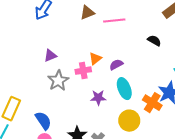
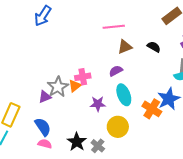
brown triangle: (87, 13) -> (125, 47), moved
purple triangle: (50, 56) -> (45, 97), moved
orange triangle: (95, 59) -> (75, 86), moved
yellow circle: (129, 121) -> (118, 127), moved

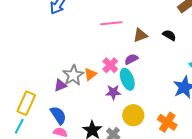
pink line: (114, 27) -> (111, 23), moved
pink cross: (83, 77) -> (110, 65), moved, turned -35
cyan ellipse: (124, 95) -> (127, 79), moved
orange cross: (152, 109) -> (167, 122), moved

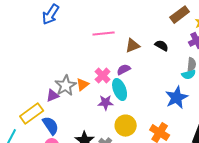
yellow rectangle: (26, 103) -> (32, 114), moved, turned 30

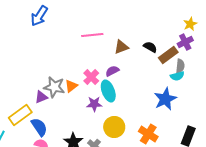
brown rectangle: (180, 15) -> (168, 55), moved
gray star: (66, 86) -> (54, 87), turned -30

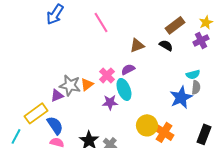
pink line: (92, 35) -> (101, 22), moved, turned 65
brown rectangle: (168, 55) -> (175, 25), moved
gray semicircle: (180, 66) -> (196, 87), moved
yellow circle: (114, 127) -> (147, 125), moved

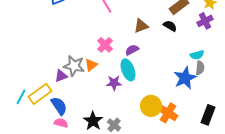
pink cross: (107, 75) -> (105, 45), moved
cyan line: (16, 136) -> (21, 97), moved

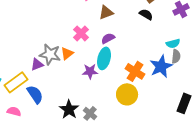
brown triangle: (141, 26) -> (106, 12), moved
cyan ellipse: (128, 70) -> (104, 58), turned 35
orange cross: (168, 113) -> (135, 71), moved
pink semicircle: (61, 123) -> (14, 111), moved

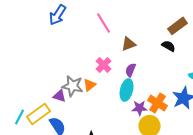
purple semicircle: (108, 38) -> (131, 70), turned -40
purple triangle: (37, 64) -> (60, 96), turned 40
purple star: (90, 71) -> (140, 108), moved

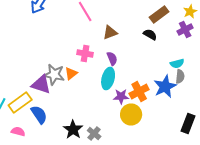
pink cross: (104, 65) -> (85, 54), turned -35
purple semicircle: (131, 70) -> (112, 58), turned 136
purple triangle: (60, 96) -> (41, 84), size x1.5
orange cross: (158, 103) -> (139, 92), turned 30

